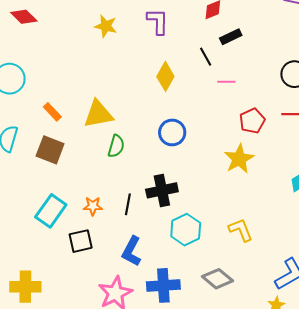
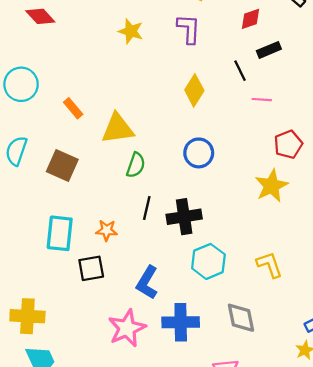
orange rectangle: (52, 112) -> (73, 108), moved
black line: (128, 204) -> (147, 208), moved
cyan rectangle: (51, 211) -> (60, 233), turned -32
gray diamond: (217, 279) -> (241, 318), turned 36

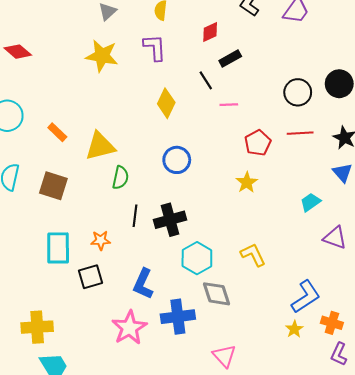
yellow star: (131, 31) -> (102, 56), size x1.4
yellow star: (272, 186) -> (247, 182), size x0.7
gray diamond: (241, 318) -> (216, 294), moved

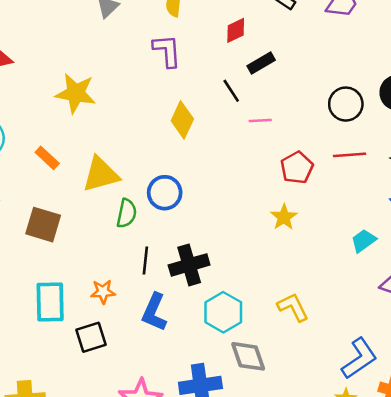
yellow star: (102, 56) -> (76, 93), moved
blue circle: (177, 160) -> (165, 193), moved
blue L-shape: (143, 284) -> (154, 312), moved

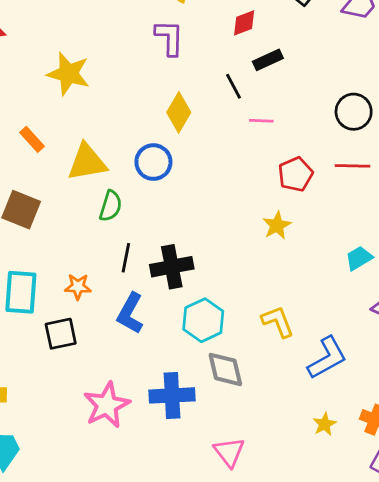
blue circle: (165, 193) -> (153, 162), moved
blue L-shape: (359, 358) -> (327, 358), moved

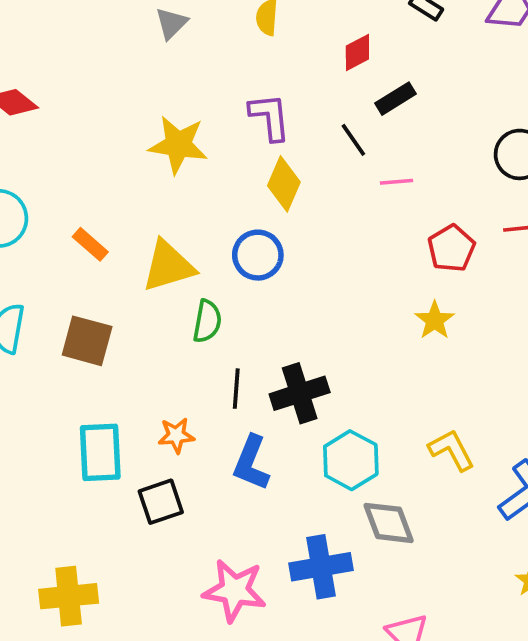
purple L-shape: (169, 38) -> (270, 117), moved
yellow star: (68, 74) -> (178, 145), moved
pink star: (107, 405) -> (235, 590), turned -30

